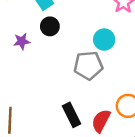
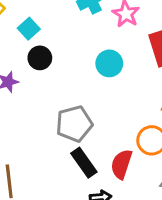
gray pentagon: (88, 65) -> (74, 124), moved

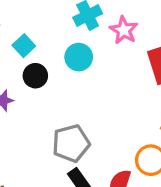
cyan circle: (109, 63) -> (79, 57), moved

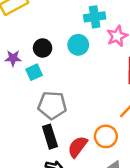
cyan square: (24, 46) -> (34, 72), moved

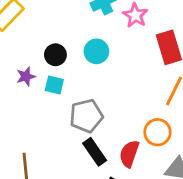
cyan circle: (78, 45) -> (96, 51), moved
cyan square: (34, 72) -> (54, 85), turned -35

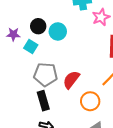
cyan circle: (96, 51) -> (58, 31), moved
red semicircle: (129, 154) -> (71, 80), moved

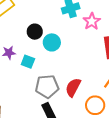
black circle: (38, 26) -> (35, 32), moved

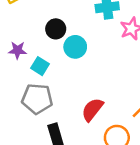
gray pentagon: (47, 86) -> (37, 99), moved

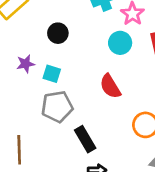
cyan circle: (75, 47) -> (120, 43), moved
red semicircle: (92, 110) -> (110, 86), moved, turned -55

